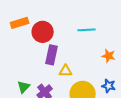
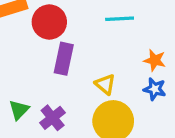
yellow triangle: (66, 71) -> (105, 84), moved, turned 40
blue star: (109, 86) -> (155, 89), moved

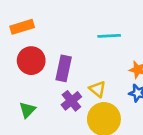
red circle: (49, 22) -> (31, 61), moved
purple cross: (53, 118) -> (71, 101), moved

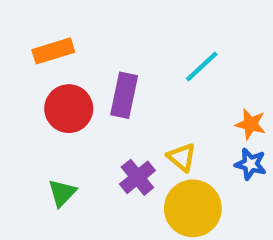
cyan line: (109, 36) -> (202, 66), turned -40
purple rectangle: (64, 68) -> (124, 95), moved

